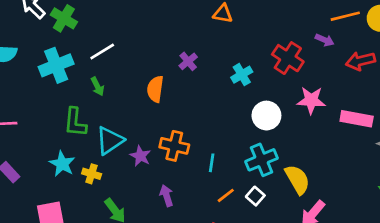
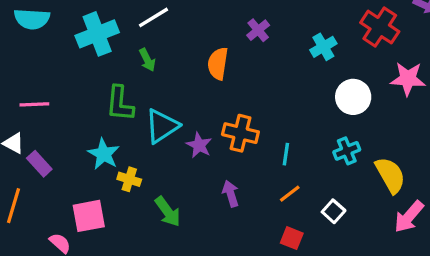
cyan cross: (261, 160) -> (347, 151), size x0.7
yellow cross: (92, 174) -> (129, 179), moved
orange line: (226, 195) -> (290, 194), moved
white square: (255, 196) -> (334, 211), moved

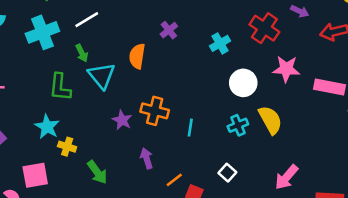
cyan triangle: (162, 126) -> (102, 76), moved, turned -36
yellow semicircle: (390, 175) -> (270, 120), moved
orange line: (290, 194) -> (174, 180), moved

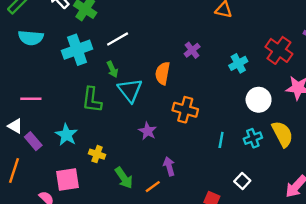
orange cross: (155, 111) -> (185, 110), moved
cyan star: (47, 127) -> (66, 135), moved
cyan line: (190, 128) -> (221, 140), moved
orange line: (174, 180) -> (153, 187), moved

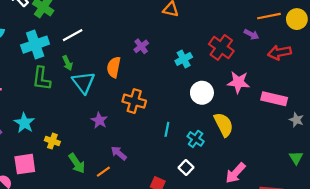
green L-shape: (92, 100) -> (41, 79), moved
cyan cross: (253, 138) -> (196, 139), moved, turned -35
purple arrow: (169, 166) -> (119, 153), turned -35

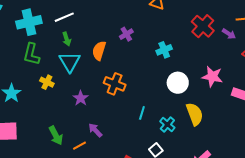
red cross: (221, 47) -> (203, 26), moved
green arrow: (67, 63) -> (67, 39), moved
yellow cross: (52, 141) -> (47, 82), moved

